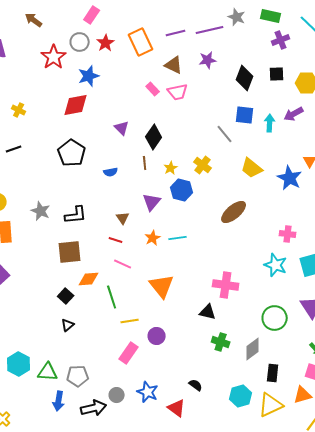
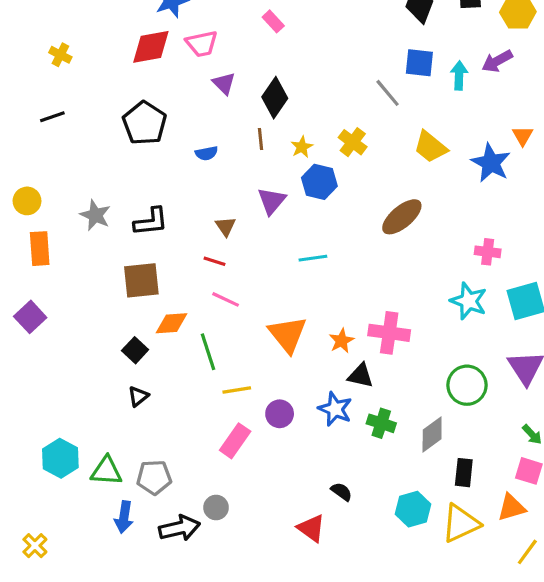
pink trapezoid: (178, 92) -> (202, 44), moved
orange star: (153, 238) -> (342, 341), moved
blue star: (148, 392) -> (335, 409), moved

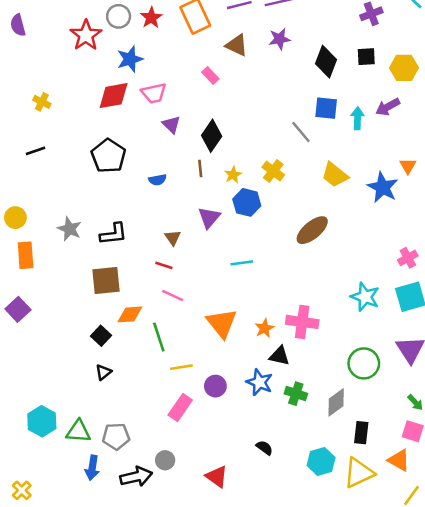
pink cross: (488, 252) -> (408, 258), moved, turned -36
orange triangle: (511, 507) -> (399, 460), turned 45
red triangle: (311, 528) -> (217, 477), moved

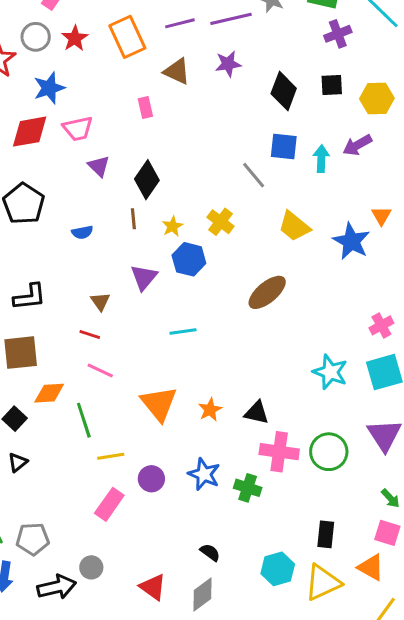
pink rectangle: (210, 75) -> (145, 108), turned 30
pink cross: (302, 322) -> (279, 452), moved
black triangle: (280, 356) -> (257, 413), moved
gray diamond: (336, 402) -> (203, 595), moved

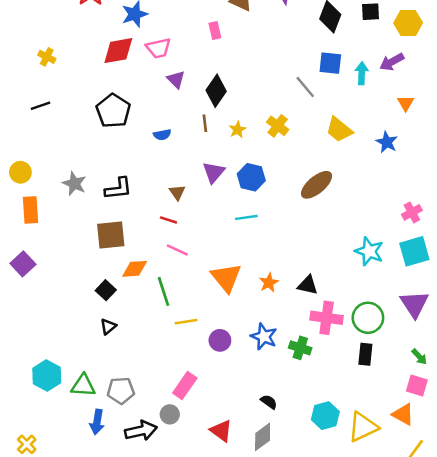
orange triangle: (381, 216) -> (406, 103), moved
blue star: (351, 241) -> (387, 142), size x0.7
blue hexagon: (189, 259) -> (251, 177), moved
pink rectangle: (109, 504) -> (185, 386), moved
black rectangle: (326, 534) -> (365, 354), moved

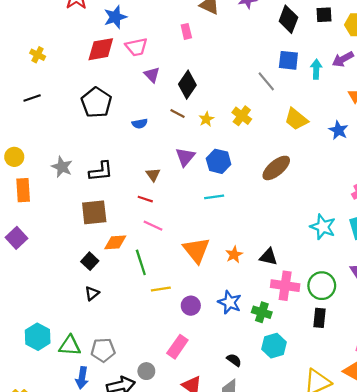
brown line: (205, 123) -> (177, 114), turned -56
pink rectangle: (185, 386) -> (177, 347), moved
cyan hexagon: (325, 416) -> (274, 346), moved

